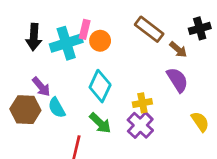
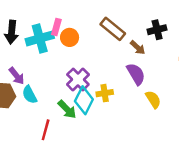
cyan diamond: (100, 86) -> (84, 100), moved
yellow semicircle: (200, 122) -> (153, 99), moved
purple cross: (140, 125) -> (78, 79), moved

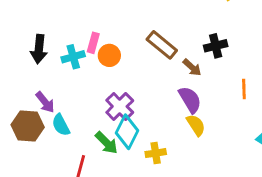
cyan cross: (40, 38) -> (73, 57), size x0.7
yellow cross: (105, 93) -> (156, 153), moved
yellow semicircle: (153, 99) -> (196, 125), moved

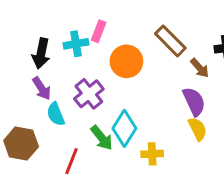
black arrow: (39, 49) -> (41, 53), moved
orange circle: (109, 55) -> (126, 61), moved, size x1.4
purple cross: (120, 106) -> (89, 94), moved
brown hexagon: (28, 126) -> (21, 144), moved

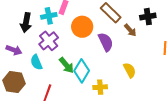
purple arrow: (42, 88) -> (14, 50), moved, turned -35
purple cross: (89, 94) -> (49, 41), moved
purple semicircle: (194, 102) -> (106, 42), moved
green arrow: (102, 138) -> (66, 65), moved

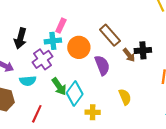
cyan cross: (49, 16) -> (53, 41), moved
black cross: (148, 17) -> (143, 50), moved
cyan semicircle: (36, 62) -> (28, 81), turned -77

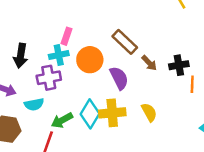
black cross: (143, 50) -> (179, 65), moved
purple cross: (43, 59) -> (49, 78), turned 30
green arrow: (59, 86) -> (62, 120), moved, turned 102
yellow cross: (93, 112) -> (112, 113), moved, size x1.5

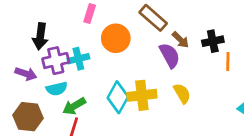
cyan cross: (59, 55) -> (78, 59), moved
purple cross: (49, 78) -> (56, 61), moved
purple semicircle: (119, 78) -> (170, 55), moved
green arrow: (62, 120) -> (74, 106), moved

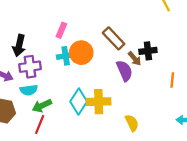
black cross: (213, 41) -> (148, 51), moved
cyan cross: (78, 59) -> (66, 56), moved
yellow semicircle: (182, 93) -> (132, 123), moved

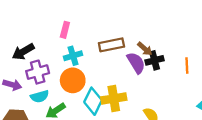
brown rectangle: (114, 38) -> (111, 45), moved, turned -50
black arrow: (19, 46) -> (23, 52), turned 55
black cross: (148, 51) -> (155, 60), moved
orange circle: (81, 53) -> (73, 80), moved

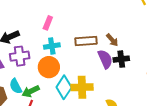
brown arrow: (145, 49) -> (112, 40), moved
cyan semicircle: (40, 96) -> (16, 86), moved, turned 70

